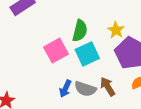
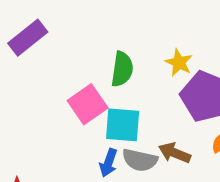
cyan square: (87, 54) -> (123, 125), moved, turned 35
brown arrow: (108, 87) -> (175, 153), turned -30

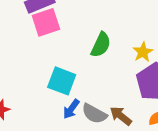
pink square: (88, 104) -> (46, 22), moved
cyan square: (123, 125) -> (62, 81), moved

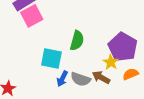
green semicircle: (101, 45) -> (77, 41), moved
yellow star: (143, 52) -> (111, 62), moved

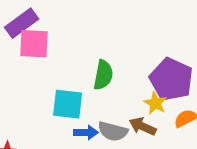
pink square: (32, 16) -> (34, 44), turned 35
blue arrow: (62, 79) -> (86, 133), turned -112

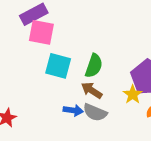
cyan square: (68, 104) -> (58, 66), moved
brown arrow: (143, 126) -> (92, 90), moved

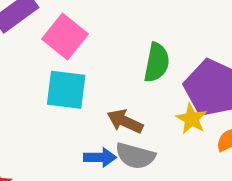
pink square: (41, 32) -> (65, 37), moved, turned 36
green semicircle: (94, 66) -> (157, 62), moved

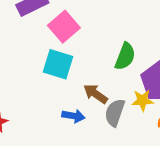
yellow star: (191, 119) -> (143, 100), turned 30
gray semicircle: (135, 156) -> (115, 113), moved, turned 84

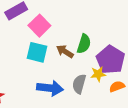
brown arrow: (96, 94) -> (65, 51), moved
blue arrow: (73, 116) -> (50, 88), size x1.6

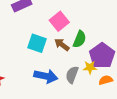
pink square: (39, 26) -> (59, 21), moved

